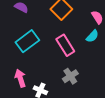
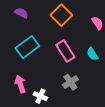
cyan semicircle: (92, 36) -> (92, 54), moved, turned 104

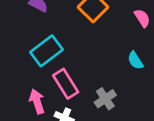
pink rectangle: (65, 51) -> (66, 84), moved

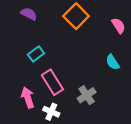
cyan rectangle: (47, 51) -> (36, 54), size x0.6

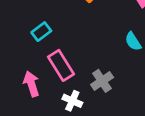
white cross: (51, 112) -> (72, 101), moved

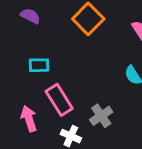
cyan rectangle: (41, 32) -> (39, 65), turned 36

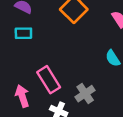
cyan rectangle: (39, 65) -> (23, 33), moved

